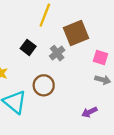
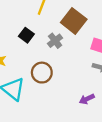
brown square: (76, 33) -> (74, 21), turned -30

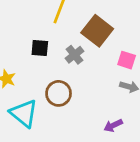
black square: (26, 35) -> (40, 48), turned -32

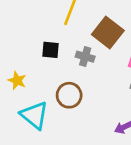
gray cross: (75, 55) -> (85, 57), turned -36

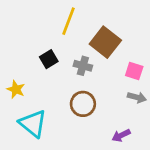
black square: (50, 50) -> (49, 59), turned -36
brown circle: (69, 95) -> (83, 104), moved

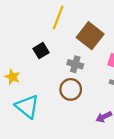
gray cross: (83, 66) -> (75, 64), moved

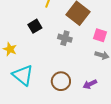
brown circle: (71, 89) -> (61, 81), moved

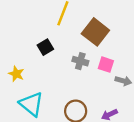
pink square: (100, 35) -> (106, 65), moved

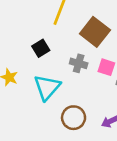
cyan triangle: (31, 104) -> (47, 87), moved, turned 32

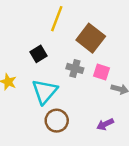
brown circle: (74, 118) -> (57, 121), moved

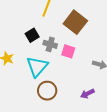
gray cross: (75, 68) -> (50, 44), moved
pink square: (102, 72) -> (68, 51), moved

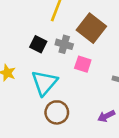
black square: (32, 35) -> (38, 44), turned -32
gray cross: (50, 44) -> (64, 44), moved

